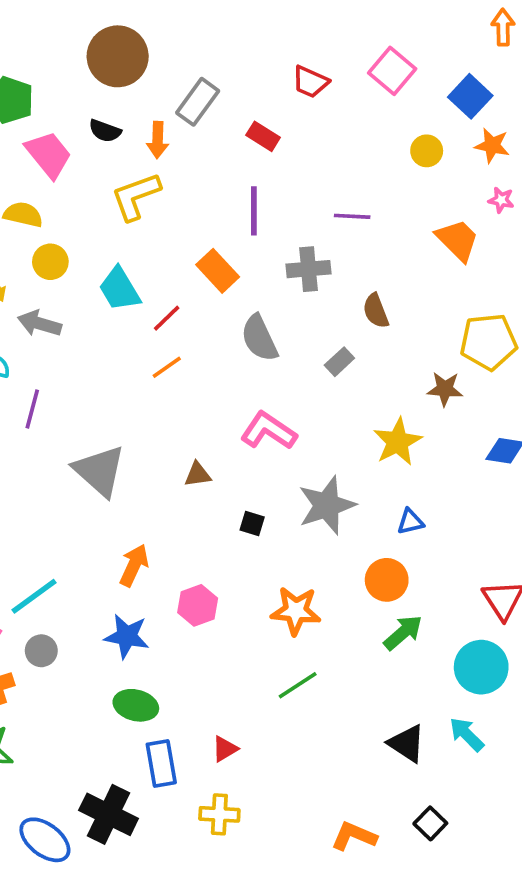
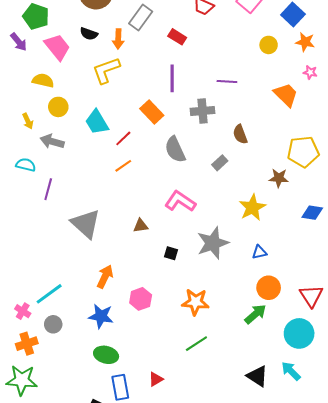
orange circle: (387, 580) -> (269, 288), moved

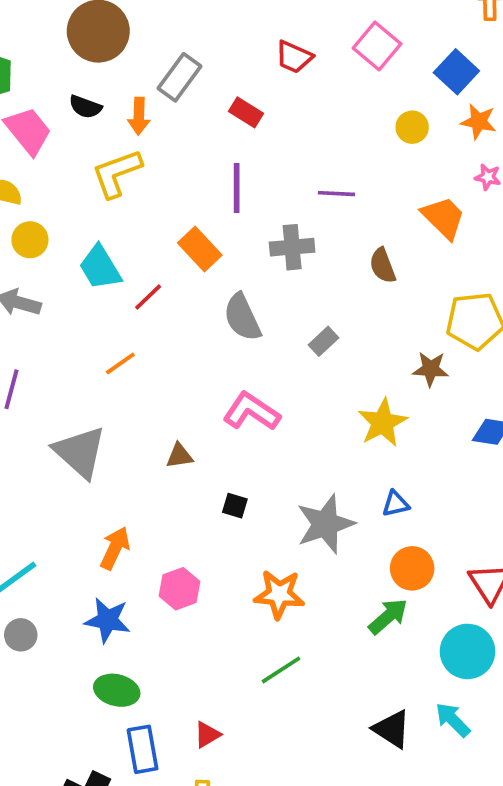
brown semicircle: (240, 134) -> (383, 266), moved
orange line: (123, 166) -> (120, 363), moved
gray star: (213, 243) -> (325, 524), moved

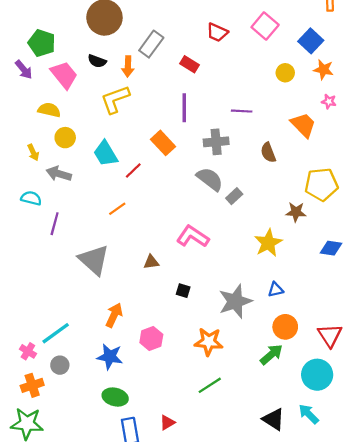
gray semicircle: (242, 317) -> (210, 179), moved, turned 152

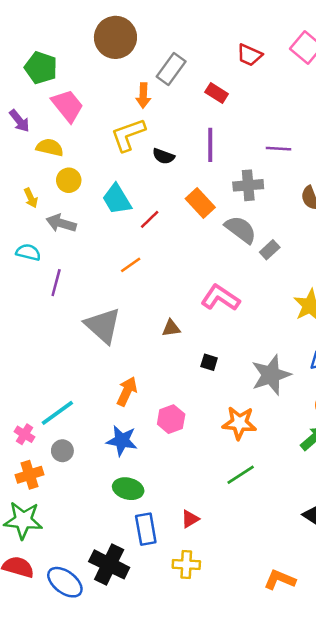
black semicircle: (97, 61) -> (164, 156), moved
purple arrow: (24, 70) -> (19, 121), moved
orange rectangle: (163, 143) -> (200, 203), moved

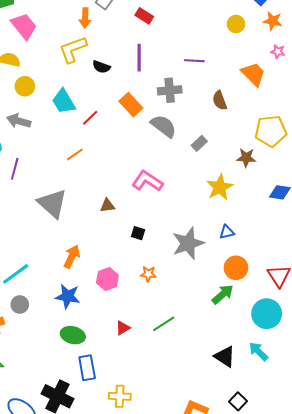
gray rectangle: (270, 250) -> (199, 143), moved
orange star: (239, 423) -> (148, 274), moved, size x0.6
red triangle: (190, 519) -> (123, 328), moved

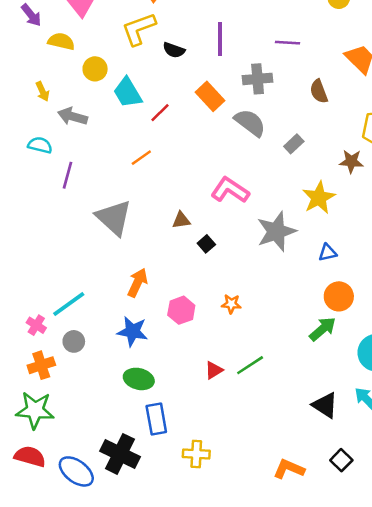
yellow circle: (25, 86) -> (95, 69), moved
black square: (138, 233) -> (206, 244), moved, turned 32
gray star: (188, 243) -> (276, 231), moved
red triangle: (123, 328) -> (214, 370), moved

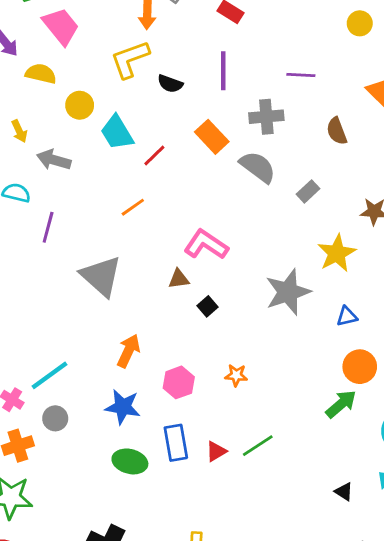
pink L-shape: (230, 190) -> (206, 245), moved
black triangle: (325, 405) -> (344, 492), size x0.6
blue rectangle: (156, 419) -> (176, 443), moved

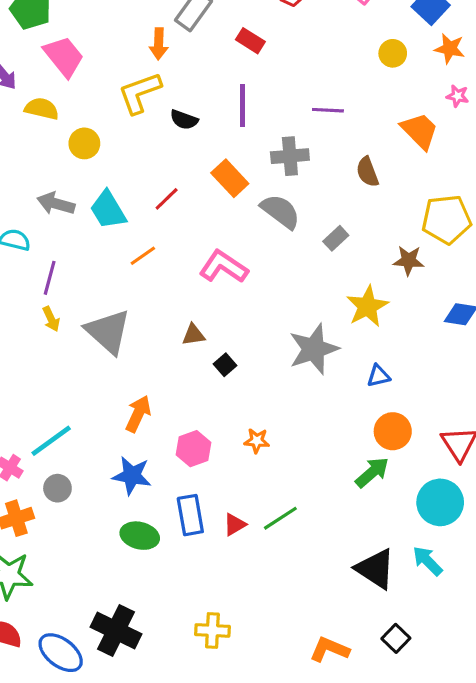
yellow arrow: (19, 131) -> (51, 319), moved
cyan trapezoid: (117, 133) -> (108, 210), moved
pink L-shape: (206, 245) -> (224, 267), moved
black triangle: (344, 492) -> (375, 569), size x2.0

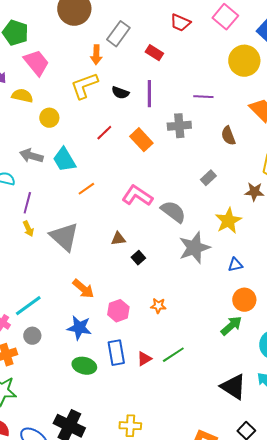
yellow circle: (393, 53) -> (244, 61), size x1.8
black semicircle: (184, 120) -> (120, 93), moved
red line: (167, 199) -> (104, 133), moved
gray semicircle: (280, 211) -> (173, 212), moved
orange arrow: (138, 414) -> (83, 289), turned 105

